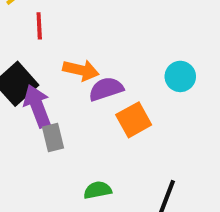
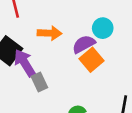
cyan circle: (180, 76) -> (103, 28), moved
purple semicircle: (106, 89) -> (84, 44), moved

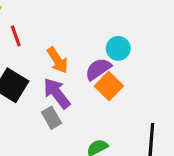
orange arrow: (49, 33) -> (57, 60), turned 60
purple arrow: (25, 63) -> (57, 93), moved

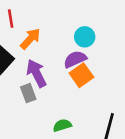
cyan circle: (118, 48) -> (85, 37), moved
orange arrow: (57, 60) -> (30, 39), moved, turned -115

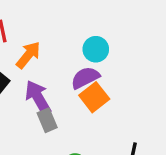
gray rectangle: (28, 93) -> (47, 120), moved

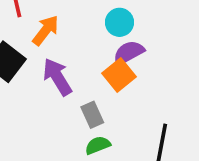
purple semicircle: (85, 78) -> (129, 53), moved
gray rectangle: (47, 120) -> (92, 115), moved

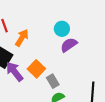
orange square: (119, 75) -> (36, 69), moved
purple arrow: (57, 77) -> (15, 72), moved

